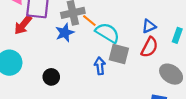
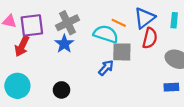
orange line: (89, 21) -> (119, 23), moved
blue triangle: (149, 26) -> (144, 18), size x1.5
blue arrow: (100, 66) -> (106, 68), turned 63

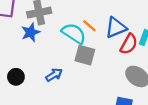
red semicircle: (150, 38) -> (129, 44), moved
blue arrow: (106, 68) -> (54, 75), moved

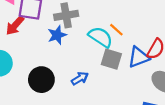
blue triangle: (116, 28) -> (139, 57), moved
black circle: (16, 77) -> (41, 80), size x1.5

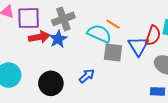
red arrow: (15, 25) -> (39, 37), moved, turned -132
blue triangle: (139, 57) -> (138, 46), turned -30

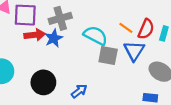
orange line: (113, 24) -> (126, 28), moved
red semicircle: (153, 36) -> (146, 29), moved
blue arrow: (87, 76) -> (79, 91), moved

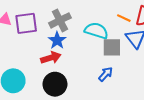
red arrow: (35, 35) -> (51, 58), moved
blue arrow: (79, 91) -> (106, 74), moved

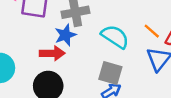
gray square: (112, 47) -> (110, 73), moved

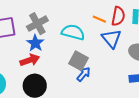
gray square: (110, 73) -> (78, 61), turned 30

